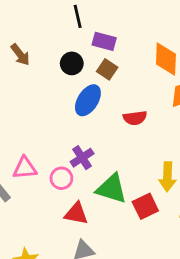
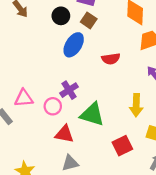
red square: (145, 206) -> (122, 146), moved

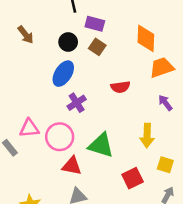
blue ellipse: (74, 45) -> (63, 74), moved
purple cross: (69, 90) -> (77, 103), moved
pink circle: (53, 106) -> (60, 137), size x1.5

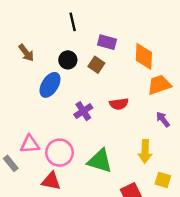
purple rectangle: (95, 24) -> (107, 42), moved
blue ellipse: (63, 74) -> (50, 85), moved
purple cross: (77, 103) -> (83, 111), moved
red triangle: (72, 166) -> (51, 181), moved

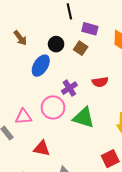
black line: (73, 22) -> (69, 11), moved
pink circle: (60, 153) -> (53, 107), moved
green triangle: (100, 161) -> (84, 118), moved

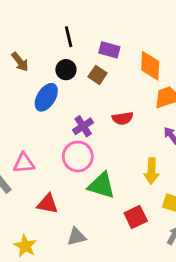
black line: (69, 11) -> (69, 37), moved
pink circle: (53, 107) -> (78, 156), moved
green triangle: (84, 118) -> (101, 185), moved

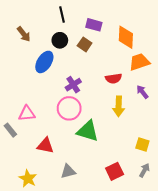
red semicircle: (123, 118) -> (113, 78), moved
yellow arrow: (151, 171) -> (119, 106), moved
red square: (136, 217) -> (115, 171), moved

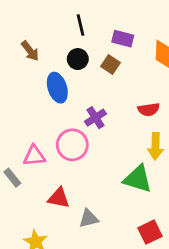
blue ellipse: (44, 62) -> (57, 88), turned -50
pink circle: (69, 108) -> (72, 145), moved
green triangle: (88, 131) -> (138, 179), moved
gray triangle: (68, 171) -> (89, 218), moved

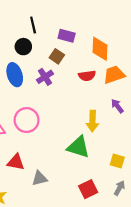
black circle: (78, 59) -> (23, 47), moved
red semicircle: (149, 109) -> (87, 76), moved
purple cross: (95, 118) -> (45, 77), moved

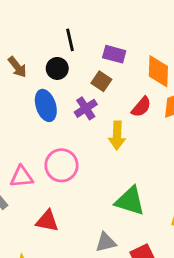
red semicircle: (87, 76) -> (141, 107), turned -42
yellow arrow: (92, 121) -> (117, 135), moved
gray triangle: (40, 178) -> (106, 242), moved

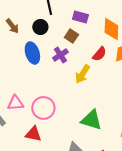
yellow arrow: (117, 135) -> (82, 74), turned 30
pink circle: (61, 165) -> (43, 108), moved

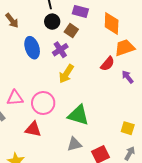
black circle: (40, 27) -> (52, 22), moved
red semicircle: (99, 54) -> (108, 64), moved
yellow arrow: (82, 74) -> (66, 74), moved
green triangle: (91, 120) -> (78, 115), moved

